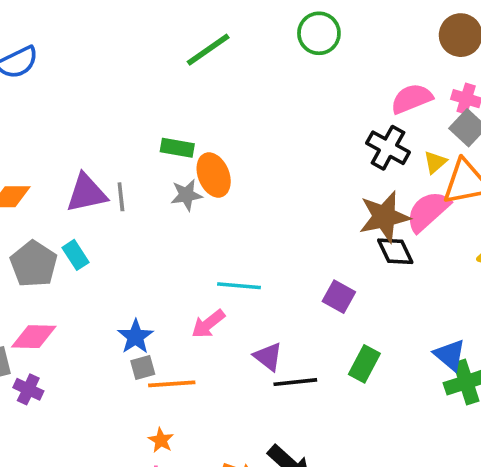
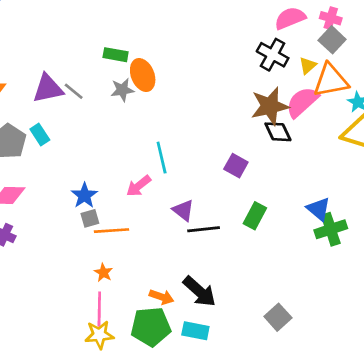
gray line: (121, 197) -> (74, 91), turned -45
cyan line: (239, 286) -> (162, 158), turned 72

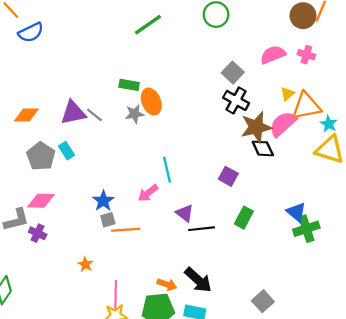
gray square: (332, 40) -> (233, 73), moved
black cross: (273, 55) -> (236, 100), moved
orange star: (103, 273) -> (86, 264), moved

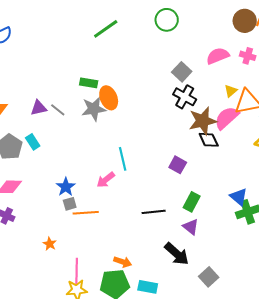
purple triangle: (73, 113) -> (39, 108), size x0.7
gray star: (135, 114) -> (94, 109), size x1.4
purple triangle: (185, 213) -> (191, 227), moved
black arrow: (198, 280) -> (177, 254), moved

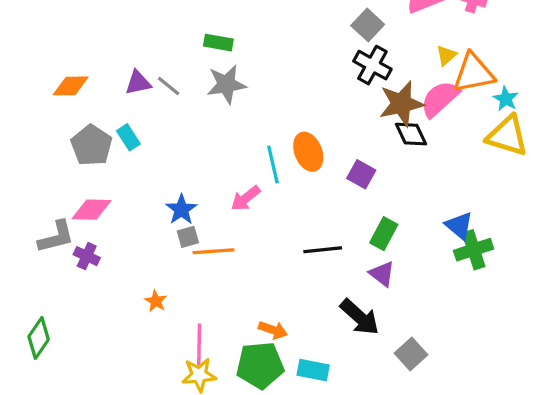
orange ellipse: (109, 98) -> (308, 152), moved

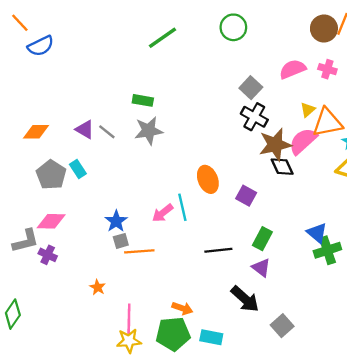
purple triangle: (138, 83) -> (85, 129), turned 42
cyan line: (273, 165) -> (182, 207), moved

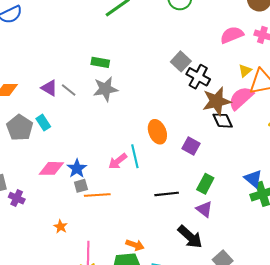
gray square: (251, 88) -> (181, 61), moved
pink diamond: (51, 221) -> (51, 168), moved

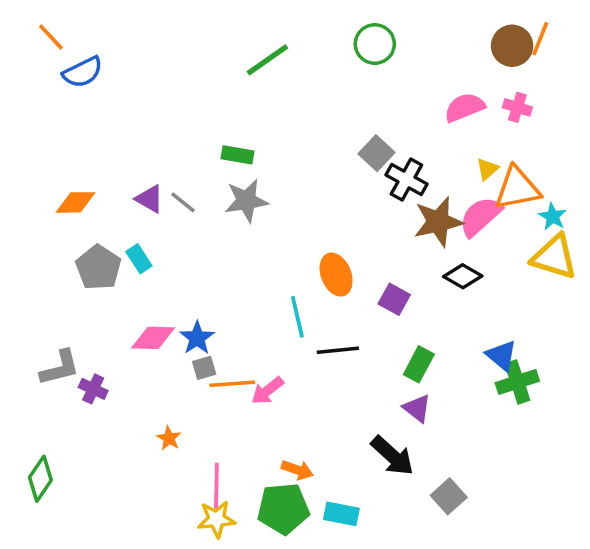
black diamond: (223, 121) -> (463, 276), moved, turned -35
pink arrow: (118, 161) -> (267, 391), moved
black line: (167, 194) -> (338, 350), moved

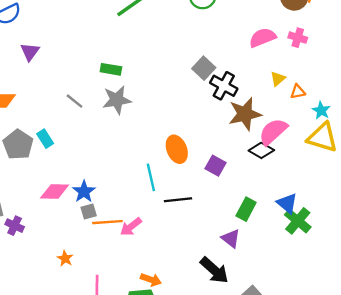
orange triangle: (517, 188) -> (298, 92), size x0.5
purple triangle: (150, 199) -> (30, 52), moved, turned 36
pink semicircle: (480, 216) -> (273, 132), moved
green rectangle: (419, 364) -> (246, 209), moved
green cross: (517, 382) -> (298, 221), turned -32

